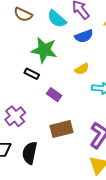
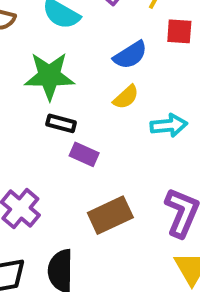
blue semicircle: (84, 36) -> (130, 55), moved
black rectangle: (32, 74) -> (61, 123), moved

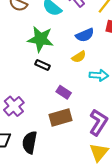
purple rectangle: (84, 154) -> (64, 92), moved

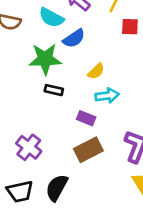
blue semicircle: (85, 35) -> (74, 38), moved
cyan arrow: (99, 75) -> (107, 96), moved
black semicircle: (30, 142) -> (57, 188), turned 30

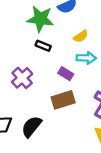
purple cross: (29, 147) -> (22, 78), moved

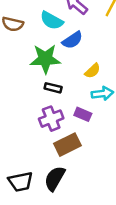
purple cross: (22, 78) -> (51, 119), moved, turned 30
brown rectangle: (63, 100) -> (67, 145), moved

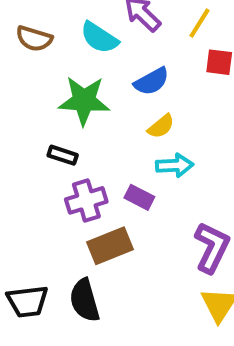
blue semicircle: (72, 40) -> (152, 81), moved
black rectangle: (53, 88) -> (63, 155), moved
black semicircle: (55, 178) -> (85, 300), turned -50

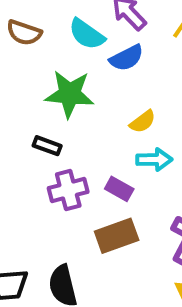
blue semicircle: (152, 81) -> (127, 58), moved
brown rectangle: (110, 246) -> (117, 236), moved

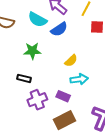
green star: (70, 94) -> (32, 51), size x0.7

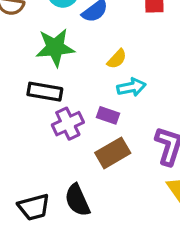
green star: (32, 51) -> (55, 48), size x1.4
black rectangle: (24, 78) -> (45, 92), size x1.5

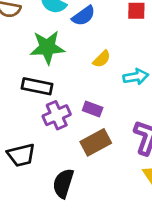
cyan arrow: (131, 87) -> (136, 77), moved
black semicircle: (77, 200) -> (63, 183), turned 40
black trapezoid: (34, 207) -> (21, 155), moved

